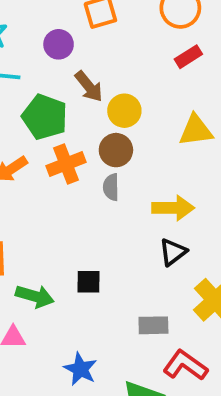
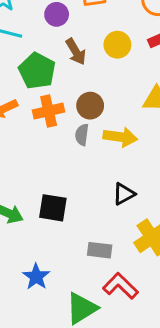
yellow circle: (124, 111) -> (117, 45), moved
yellow arrow: (173, 208) -> (120, 137), moved
black square: (89, 282) -> (53, 208), size x1.4

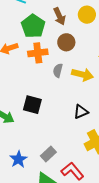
brown circle: (90, 106) -> (66, 42), moved
black square: (53, 208) -> (32, 105), moved
gray rectangle: (100, 250) -> (48, 154), moved, turned -56

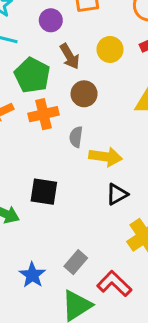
yellow arrow: (82, 75) -> (106, 157), moved

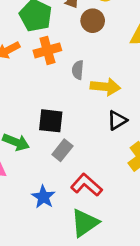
brown circle: (84, 94) -> (93, 21), moved
gray rectangle: (76, 262) -> (62, 150), moved
red L-shape: (114, 284) -> (86, 185), moved

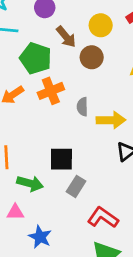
blue star: (43, 197) -> (40, 237), moved

